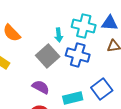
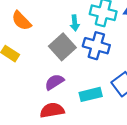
purple semicircle: (41, 87) -> (54, 82), turned -60

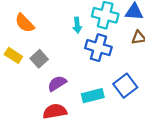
gray square: (62, 47) -> (39, 59), moved, size x0.7

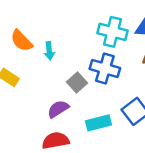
cyan arrow: (77, 25) -> (49, 51), moved
gray square: (39, 59) -> (77, 82), moved

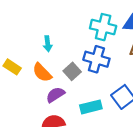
orange semicircle: (21, 41) -> (42, 73), moved

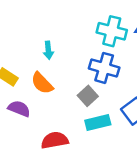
gray square: (72, 71) -> (88, 96), moved
purple semicircle: (55, 95) -> (19, 109), moved, turned 54

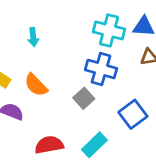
cyan arrow: (48, 50) -> (33, 37), moved
cyan rectangle: (98, 123) -> (94, 145), moved, turned -30

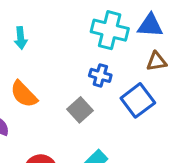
blue cross: (101, 69) -> (100, 75), size x0.6
blue square: (133, 114) -> (138, 100), moved

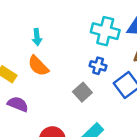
orange semicircle: (24, 94) -> (38, 66), moved

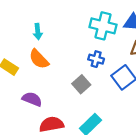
purple semicircle: (18, 104) -> (32, 99), moved

